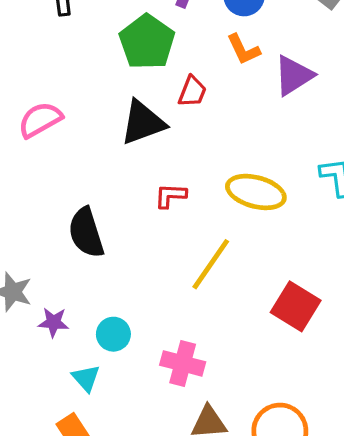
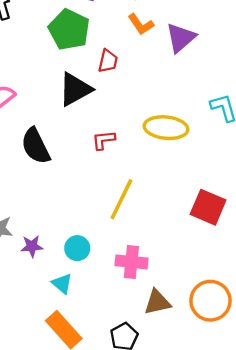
black semicircle: (86, 233) -> (36, 146), moved
yellow line: (211, 264) -> (121, 199), moved

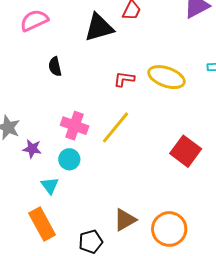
red L-shape: (104, 140) -> (124, 79), moved
black semicircle: (36, 146) -> (55, 67), size x0.6
pink cross: (131, 262) -> (75, 126), moved
brown triangle: (157, 302) -> (125, 220), turned -30

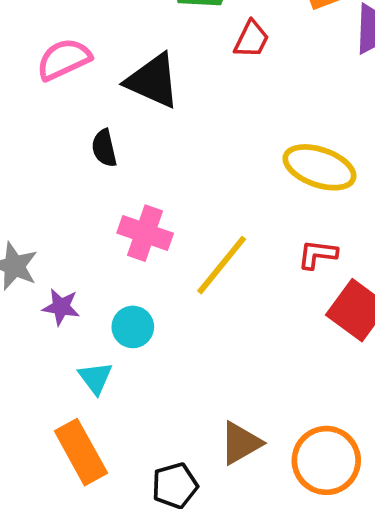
black triangle: (99, 27) -> (153, 81), moved, turned 40
red L-shape: (124, 79) -> (318, 254), moved
pink cross: (75, 126) -> (145, 233), moved

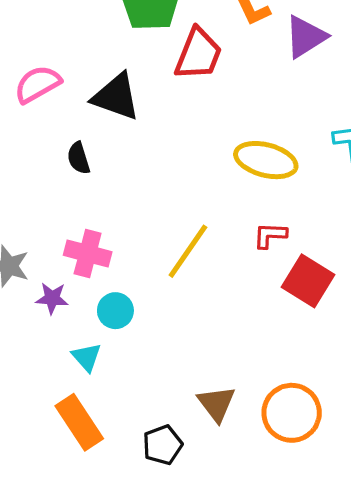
red trapezoid: (251, 39) -> (198, 54), size x1.6
pink cross: (145, 233) -> (88, 253), moved
brown triangle: (241, 443) -> (216, 404), turned -33

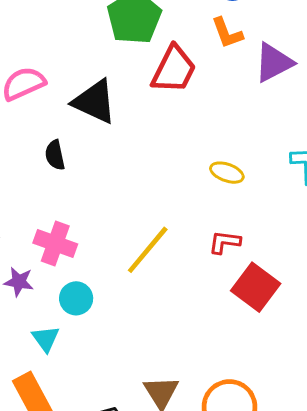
yellow ellipse: (266, 160) -> (227, 173), size x0.6

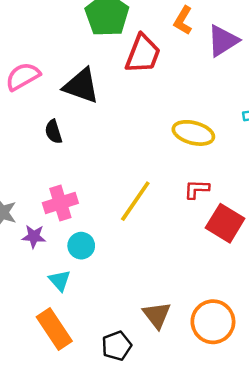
orange L-shape: (227, 33) -> (183, 20), turned 56
yellow ellipse: (227, 173) -> (193, 133), size x1.5
pink cross: (55, 244) -> (60, 203), turned -32

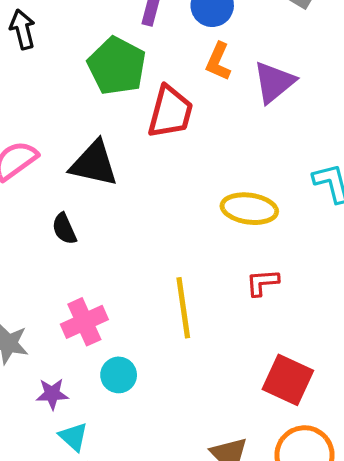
yellow line: (135, 201) -> (183, 308), turned -36
red square: (225, 223) -> (288, 380), moved
purple star: (34, 236) -> (52, 394), moved
cyan triangle: (60, 280) -> (73, 437), moved

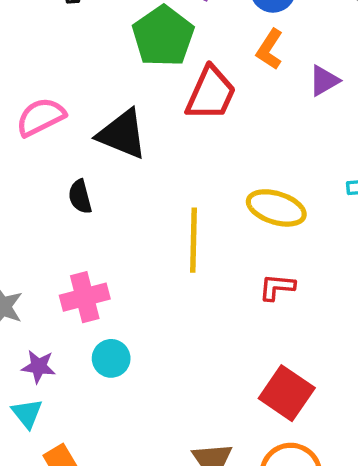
purple triangle: (274, 82) -> (324, 81), size x0.7
yellow line: (183, 308) -> (194, 240), moved
cyan triangle: (73, 437) -> (27, 413), moved

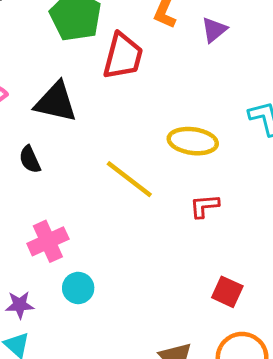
yellow line: (194, 240) -> (129, 179), turned -44
red square: (287, 393) -> (227, 292), size x0.7

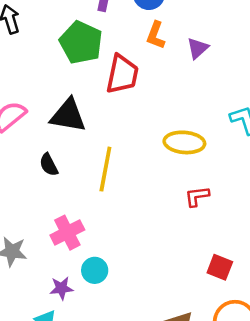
yellow line: (129, 179) -> (105, 169), moved, turned 66
purple star: (20, 305) -> (61, 288), moved

